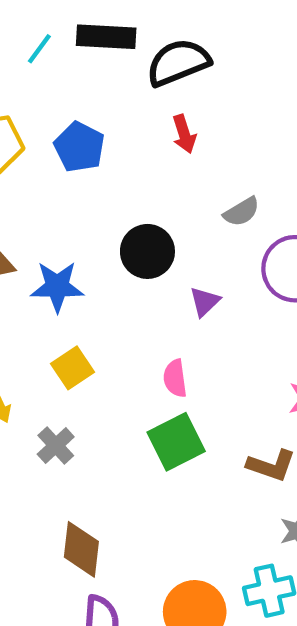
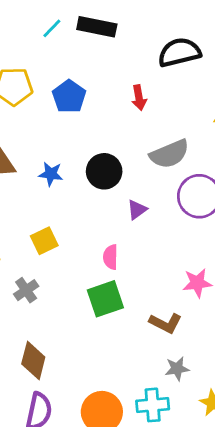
black semicircle: (178, 62) -> (179, 52), moved
gray semicircle: (242, 212) -> (169, 154), size x1.6
blue star: (57, 287) -> (51, 174), moved, size x0.7

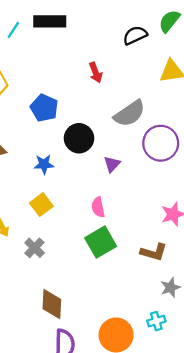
black semicircle: (179, 52) -> (135, 35), moved, size x0.7
blue pentagon: (69, 97) -> (44, 108), moved
blue star: (51, 174) -> (44, 164), moved
cyan cross: (153, 405) -> (156, 321), size x0.7

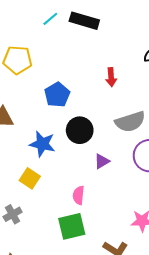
blue star: (44, 164) -> (42, 144), size x1.4
yellow square: (41, 205) -> (30, 178), turned -36

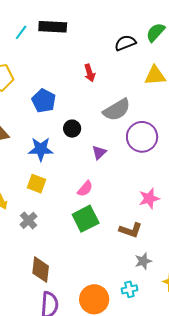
black circle: (80, 130) -> (72, 129), size x0.7
pink semicircle: (79, 195) -> (85, 189), turned -132

